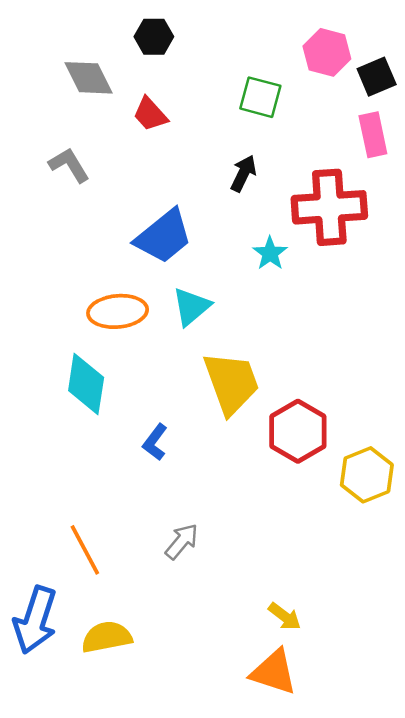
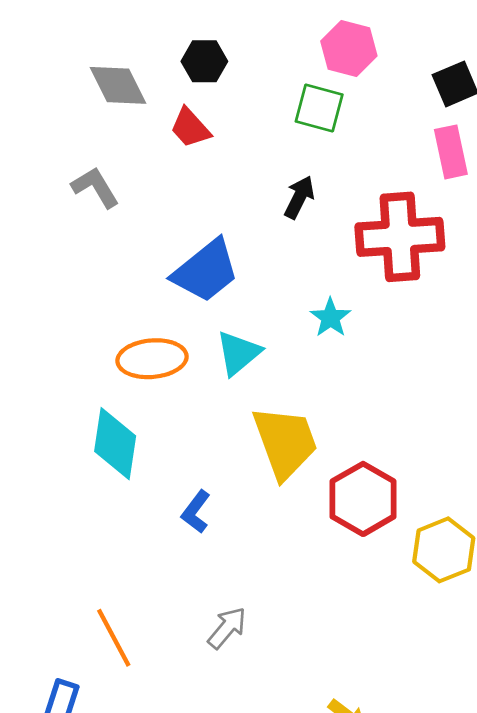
black hexagon: (154, 37) -> (204, 61), moved
pink hexagon: (327, 52) -> (349, 49), moved
cyan star: (270, 253) -> (330, 318), moved

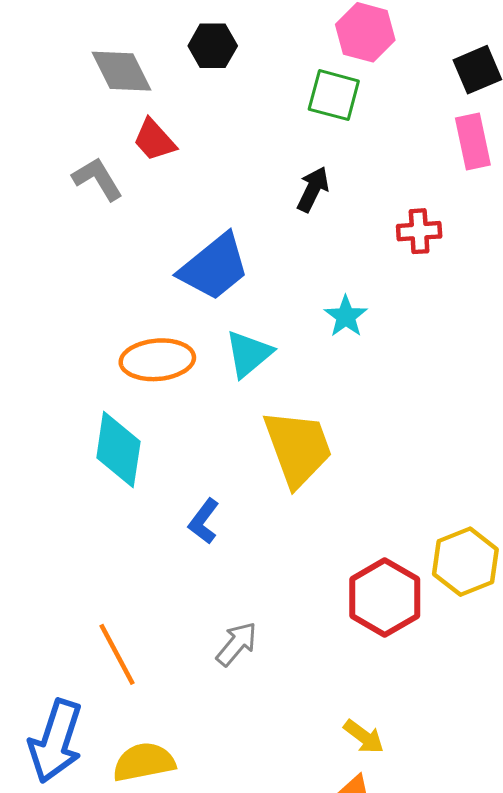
red trapezoid: (190, 128) -> (154, 140), moved
red cross: (400, 237) -> (419, 231), size x0.5
red hexagon: (363, 499) -> (385, 598), moved

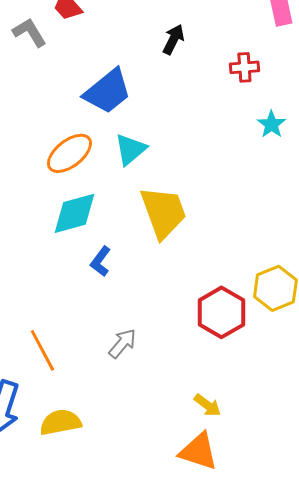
cyan star: (346, 316) -> (271, 124), moved
orange ellipse: (157, 360) -> (69, 153), turned -33
cyan diamond: (118, 450) -> (74, 213), moved, turned 66

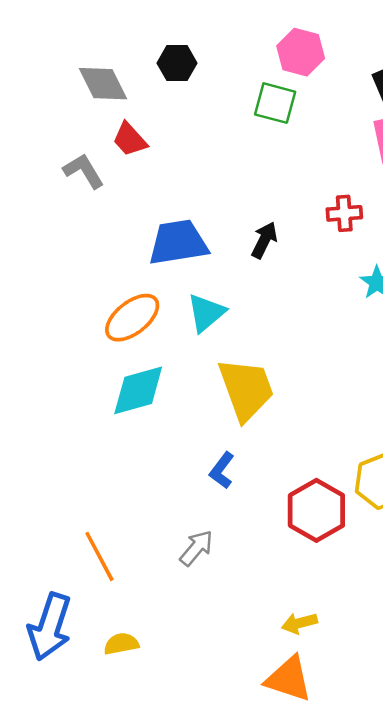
black arrow: (173, 39) -> (264, 240), moved
blue trapezoid: (107, 91) -> (178, 242), turned -150
blue L-shape: (100, 261) -> (222, 470), moved
yellow arrow: (207, 405) -> (299, 623), turned 128
yellow semicircle: (60, 422) -> (121, 644), size x0.7

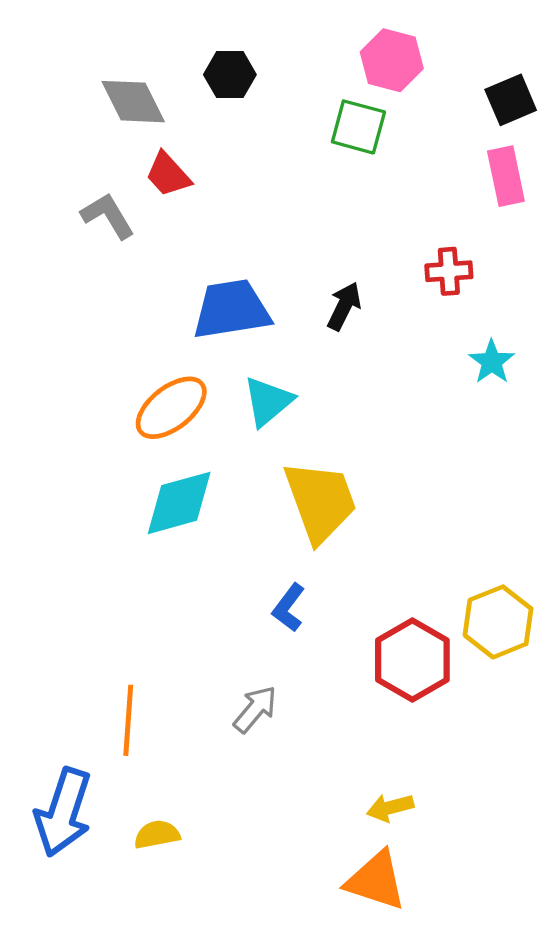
orange line: (99, 556) -> (128, 720), turned 32

